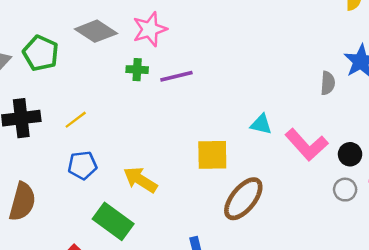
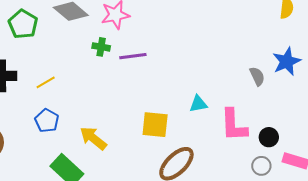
gray semicircle: (328, 83) -> (257, 76), turned -36
cyan triangle: (261, 124) -> (198, 104), turned -30
pink L-shape: (306, 145) -> (234, 125), turned 33
blue pentagon: (82, 165) -> (47, 121), turned 30

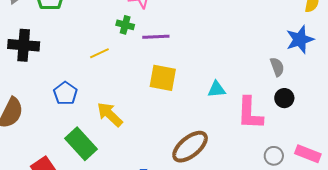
blue star: (287, 61) -> (300, 39), moved
yellow line: (46, 82) -> (99, 53), moved
yellow square: (155, 125) -> (163, 78), moved
black circle: (269, 137) -> (284, 98), moved

